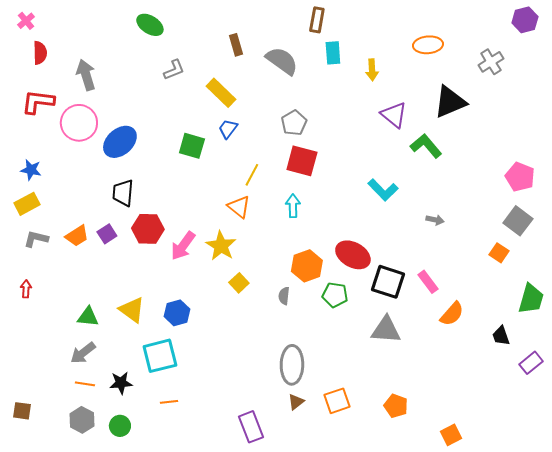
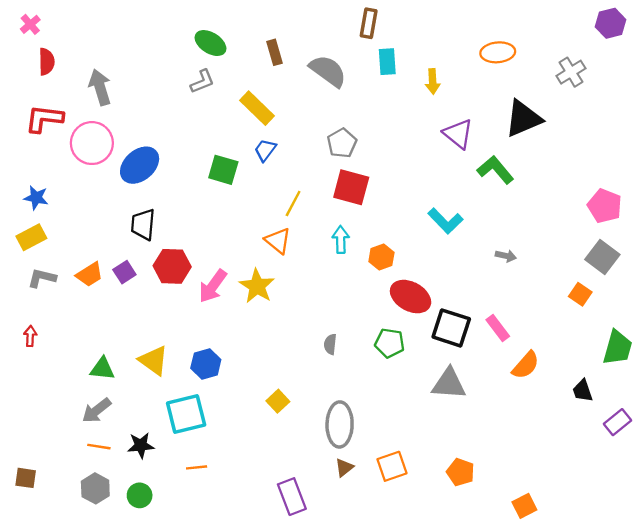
green ellipse: (150, 25) -> (210, 43), moved
orange hexagon: (307, 266) -> (381, 257), moved, size x0.7
yellow square: (239, 283) -> (278, 401), moved

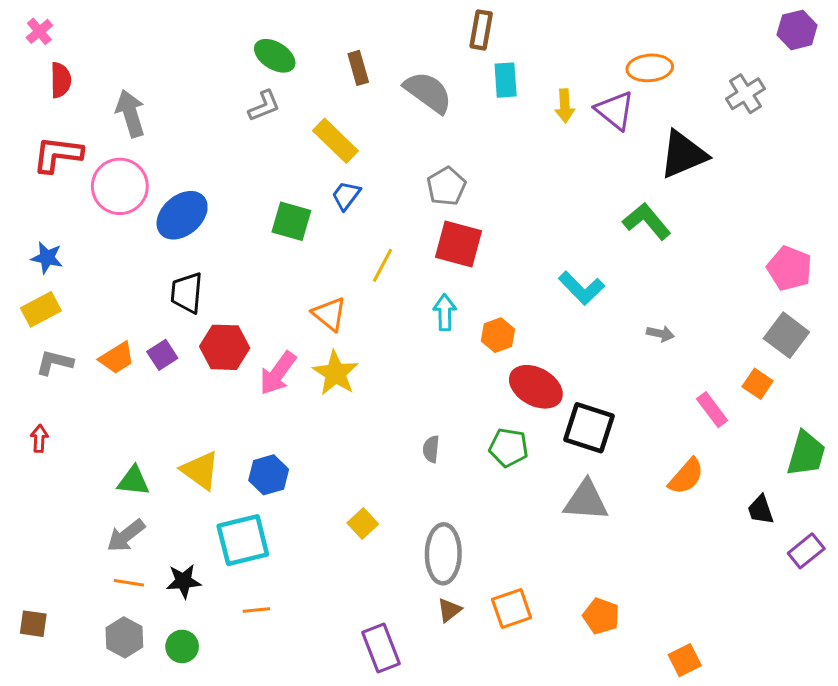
purple triangle: (458, 134) -> (615, 110), moved
orange triangle: (278, 241) -> (329, 314), moved
pink rectangle: (498, 328) -> (712, 410), moved

